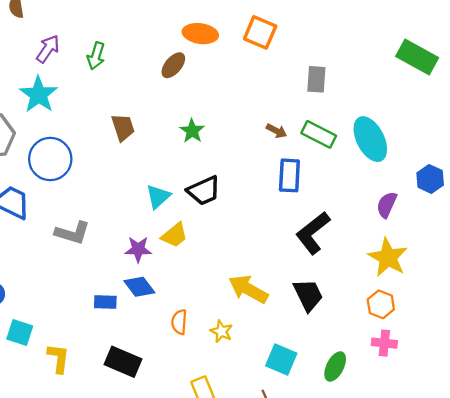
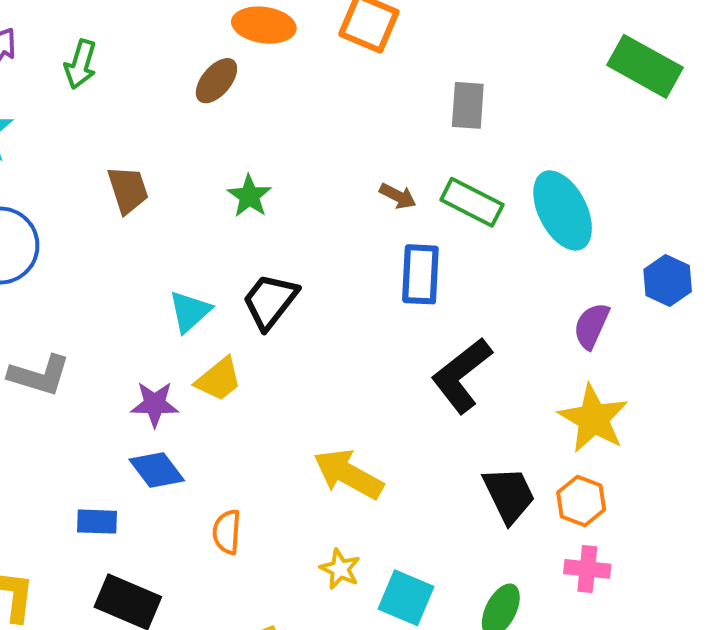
black trapezoid: (204, 191) -> (270, 301), turned 152
black trapezoid: (308, 295) -> (509, 495), moved
blue rectangle: (105, 302) -> (97, 522), moved
yellow star: (221, 331) -> (340, 569), moved

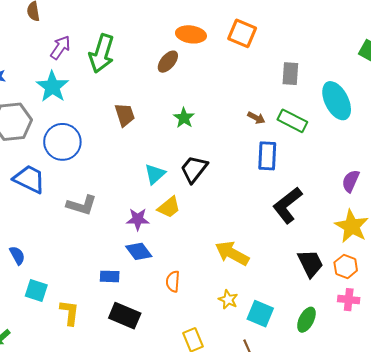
green arrow: (81, 64) -> (102, 54), size x1.6
cyan ellipse: (563, 210) -> (337, 101), moved

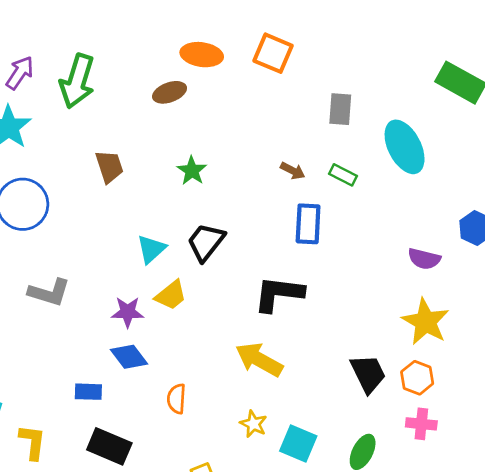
brown ellipse: (168, 62) -> (170, 92), turned 30
green rectangle: (292, 121) -> (343, 175), size x0.7
purple semicircle: (351, 181) -> (424, 259), turned -100
black L-shape: (287, 205) -> (279, 294), moved, turned 45

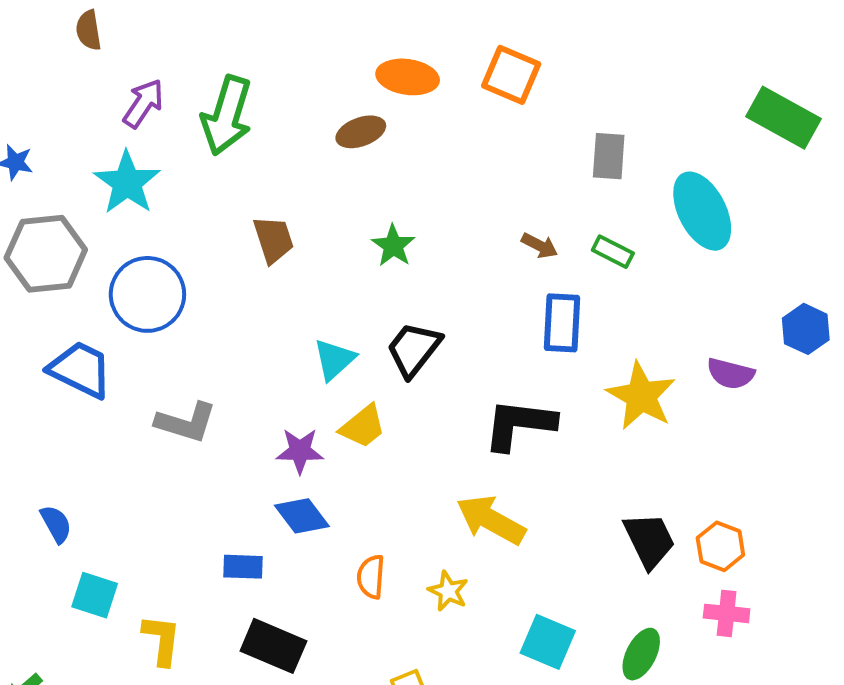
yellow star: (426, 322) -> (641, 396), moved
yellow star: (253, 424) -> (448, 591), moved

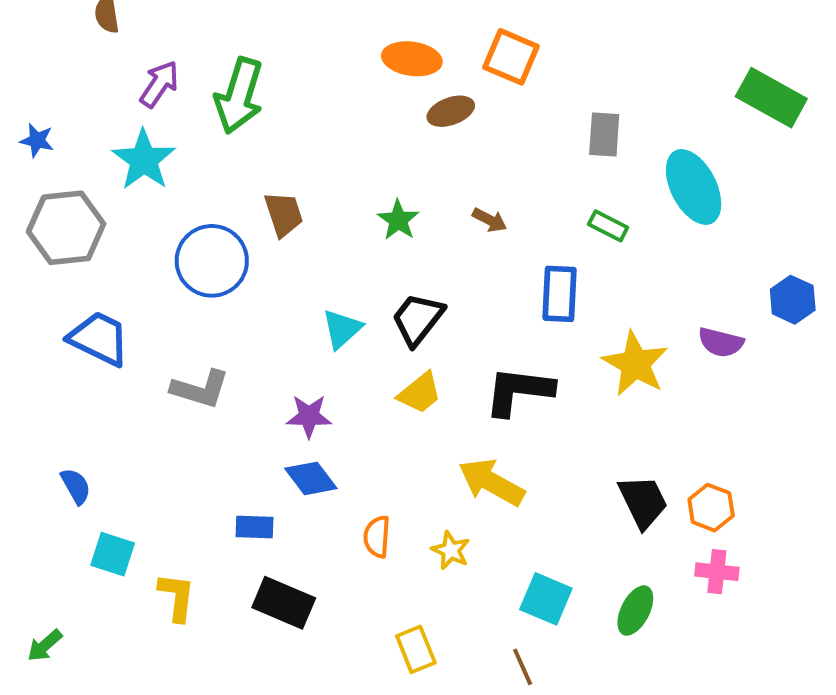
brown ellipse: (361, 132) -> (451, 111), moved
brown arrow: (540, 246) -> (490, 220), moved
blue circle: (147, 294) -> (212, 261), moved
yellow trapezoid: (363, 426) -> (420, 393), moved

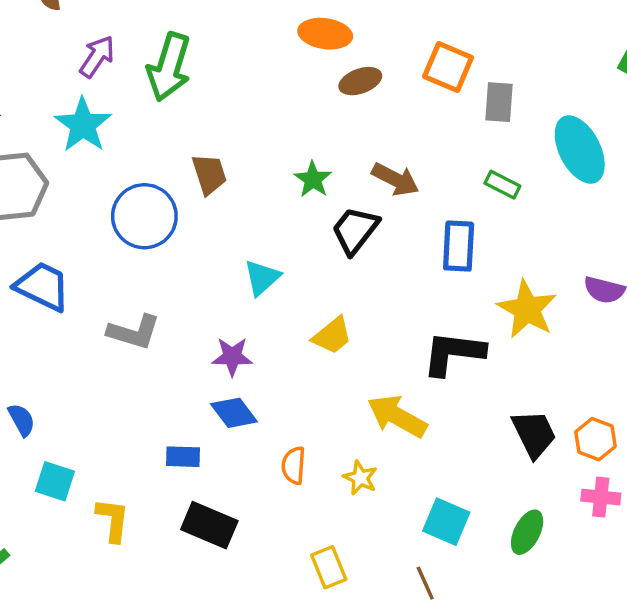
orange square: (511, 57) -> (448, 67), moved
brown arrow: (490, 220) -> (395, 179), size x1.5
black trapezoid: (418, 319) -> (355, 230), moved
black L-shape: (519, 391) -> (453, 353), moved

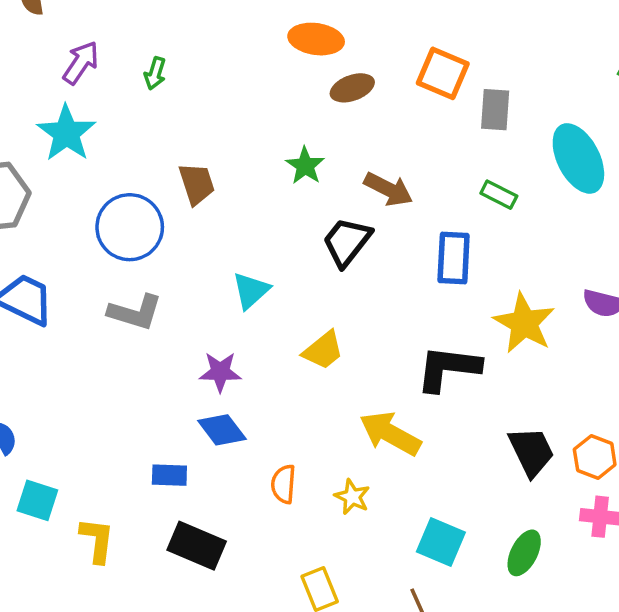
green arrow: (169, 67) -> (155, 73), size x0.5
green star: (313, 179) -> (305, 166), moved
gray L-shape: (134, 332) -> (135, 312), moved

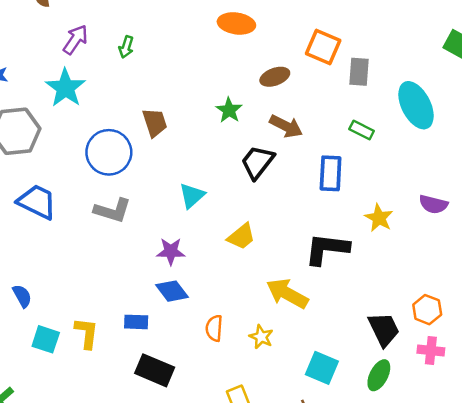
brown ellipse: (352, 88) -> (275, 77), moved
yellow star: (524, 323) -> (379, 218), size x0.7
black trapezoid: (531, 452) -> (384, 329), moved
yellow L-shape: (97, 540) -> (87, 333), moved

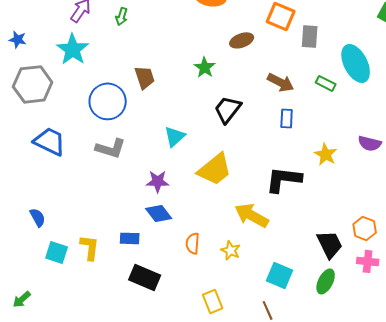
brown arrow: (286, 126) -> (281, 82), moved
green rectangle: (362, 130) -> (326, 83), moved
blue rectangle: (331, 173) -> (287, 118), size x0.7
yellow trapezoid: (241, 237) -> (215, 169), size x1.5

